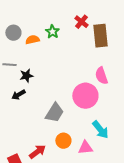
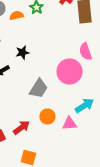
black star: (26, 76) -> (22, 52), moved
cyan arrow: (100, 130) -> (84, 106), turned -84

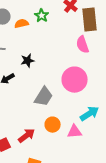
pink semicircle: (85, 52) -> (83, 45), moved

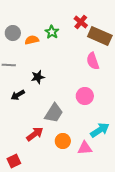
brown rectangle: (90, 20) -> (100, 36), turned -60
pink circle: (75, 80) -> (85, 96), size x0.7
red arrow: (27, 136) -> (35, 134), moved

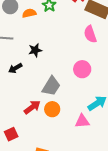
orange circle: (63, 141) -> (52, 109), moved

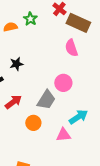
gray trapezoid: (51, 86) -> (46, 100), moved
red arrow: (32, 107) -> (13, 102), moved

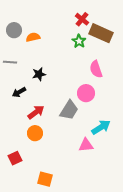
green star: (30, 19) -> (79, 41), moved
pink semicircle: (71, 48) -> (96, 69), moved
orange circle: (33, 123) -> (35, 133), moved

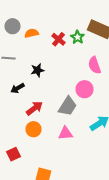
red cross: (82, 19) -> (58, 39), moved
pink triangle: (86, 145) -> (66, 133), moved

